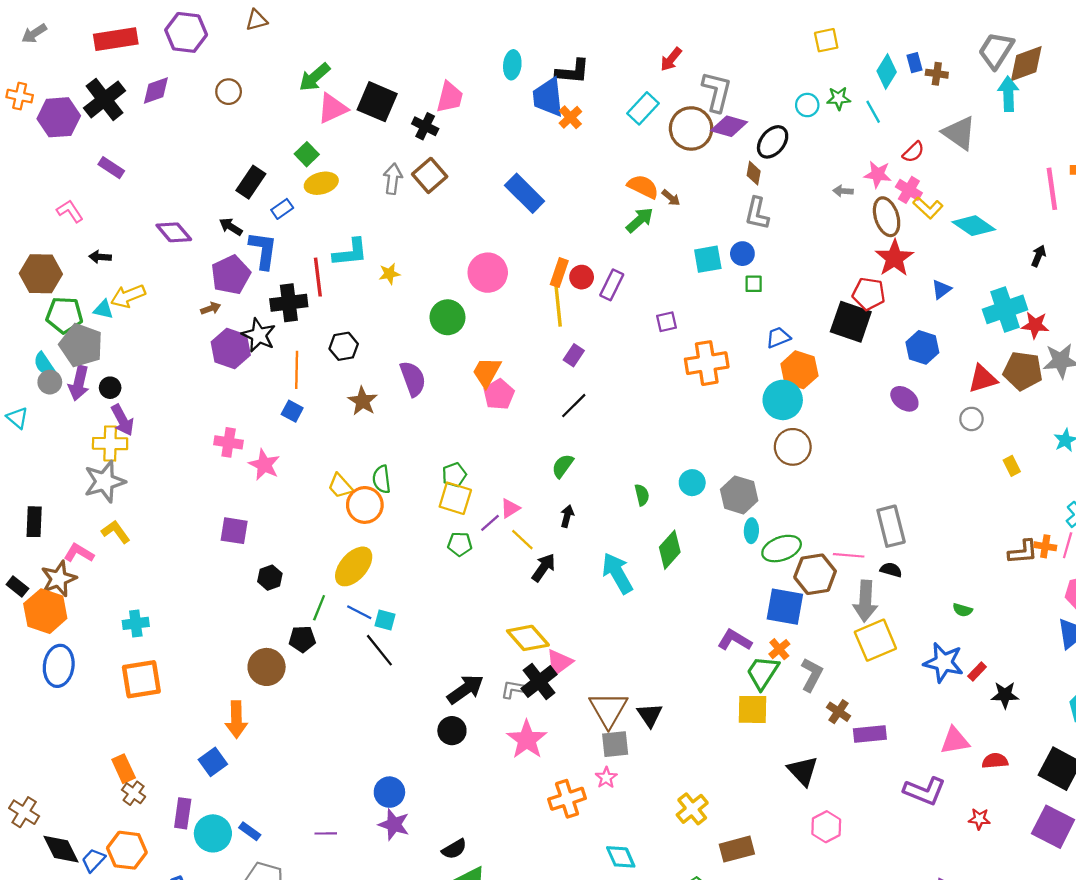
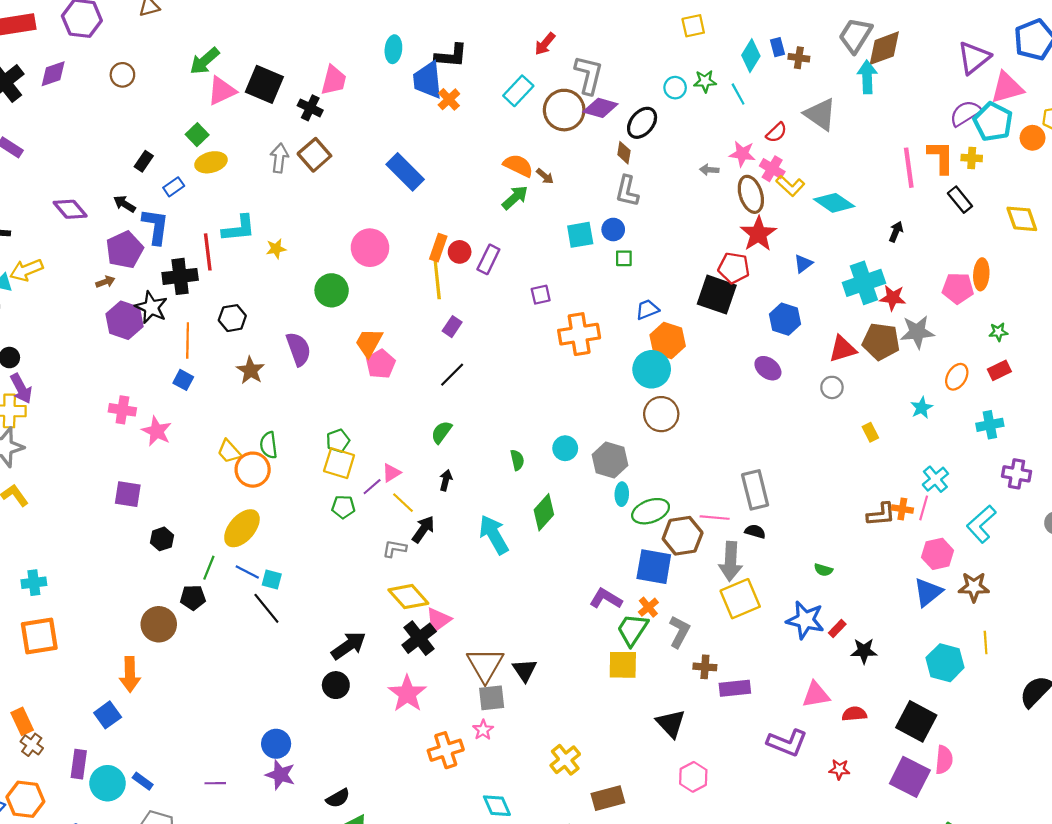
black rectangle: (251, 182) -> (144, 161), size x0.7
gray L-shape: (513, 689) -> (395, 549), moved
brown cross: (839, 712) -> (705, 667), turned -30

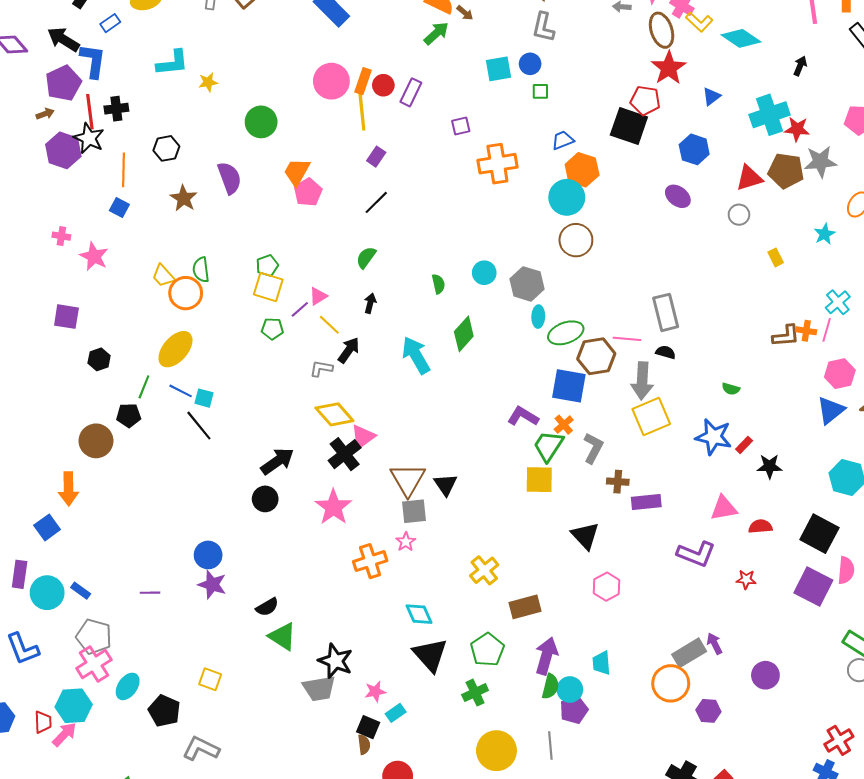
black arrow: (125, 204) -> (63, 39), size x1.5
pink circle: (370, 248) -> (331, 81), moved
red line: (208, 252) -> (90, 112), moved
black cross: (180, 276) -> (116, 109), size x0.7
pink cross: (122, 410) -> (61, 236), size x0.7

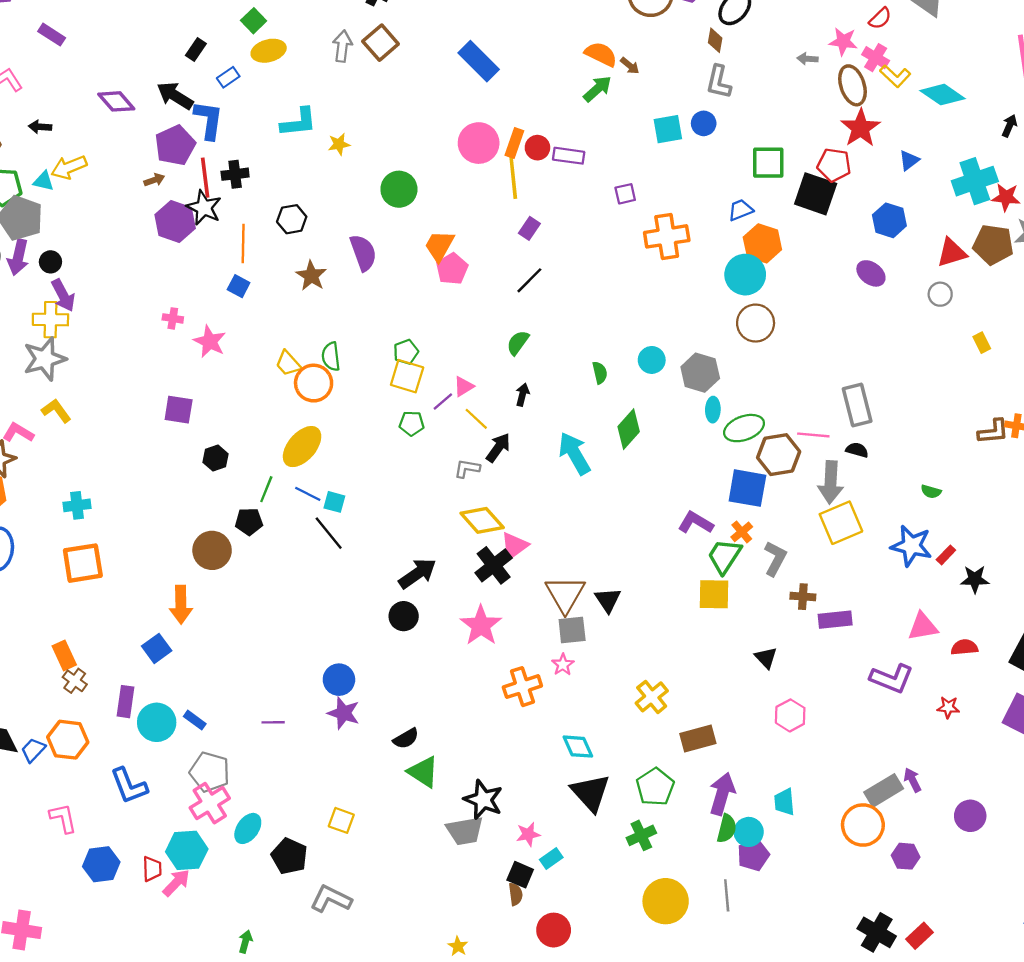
green square: (540, 91) -> (768, 163), moved, size x1.8
purple rectangle: (411, 92) -> (569, 156), turned 72
black triangle: (585, 536) -> (766, 658), size x0.7

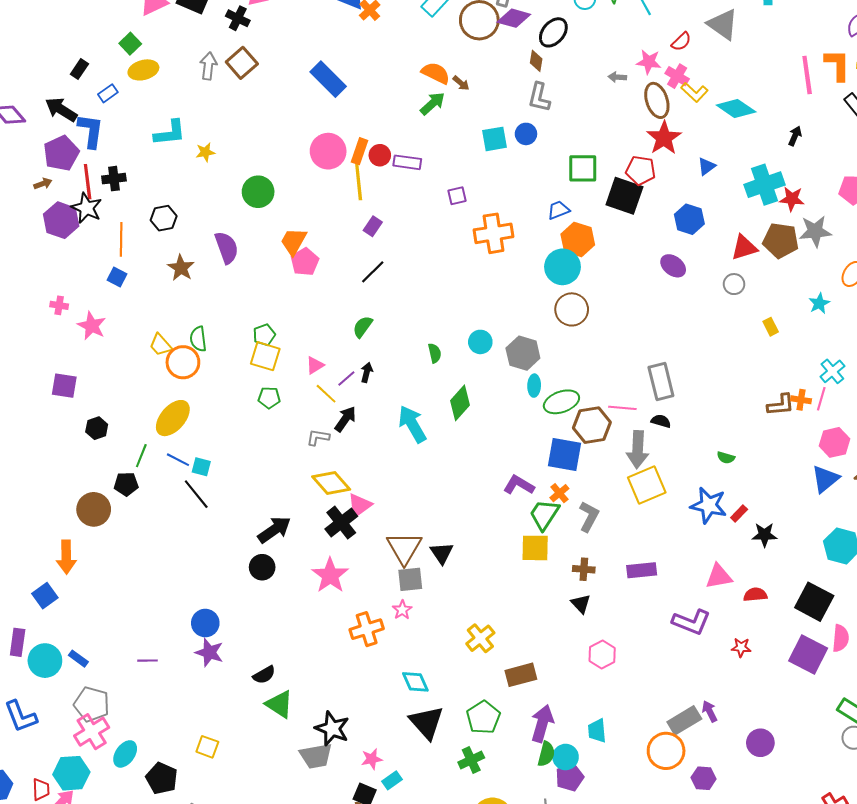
purple line: (443, 402) -> (346, 378), moved
brown cross: (803, 597) -> (584, 569), moved

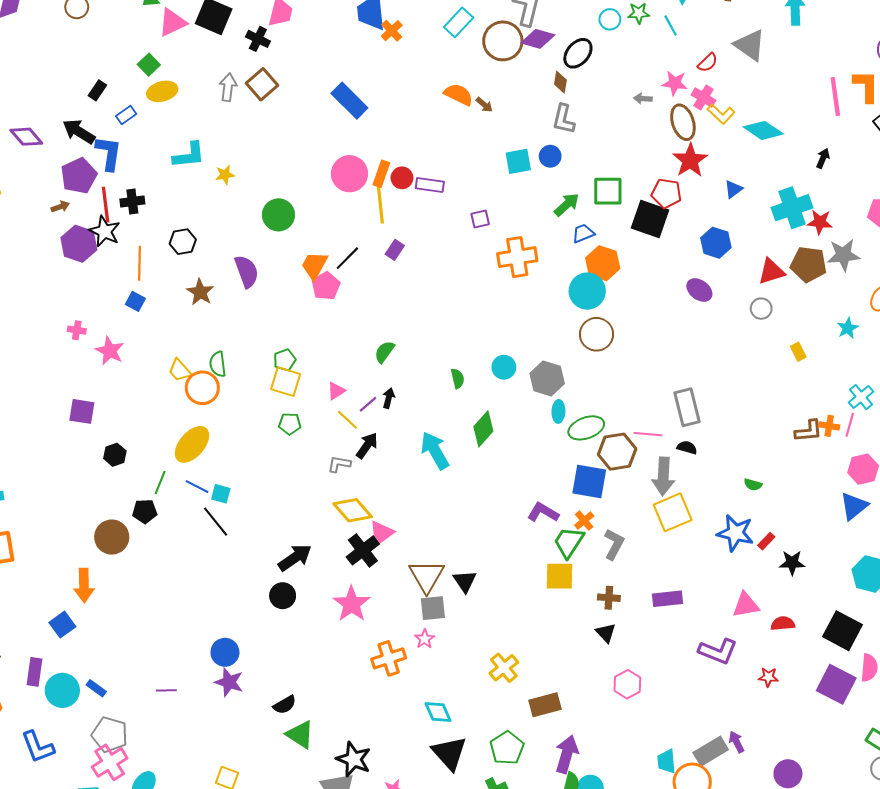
green arrow: (433, 103) -> (567, 205), moved
black line: (373, 272) -> (347, 258), moved
cyan trapezoid: (597, 731) -> (666, 761), moved

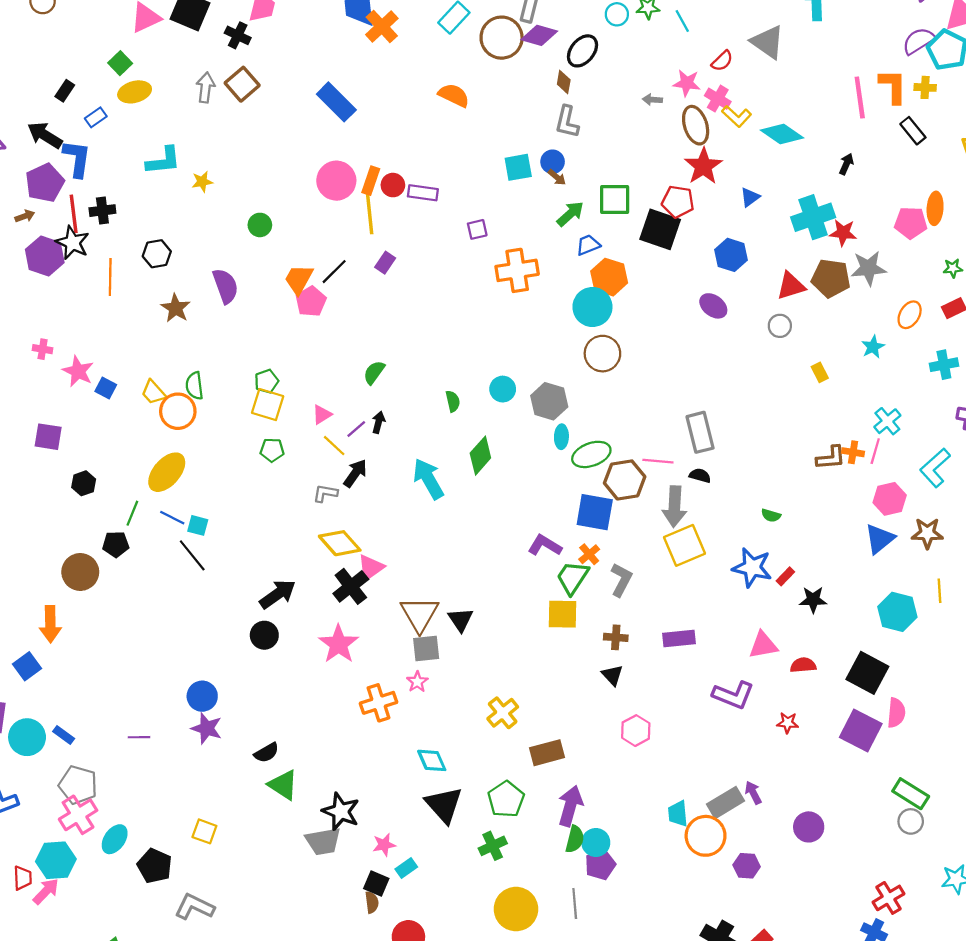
orange cross: (392, 31) -> (382, 26), size x1.4
brown arrow: (484, 105) -> (557, 177), moved
green circle: (278, 215) -> (260, 225), size x0.7
blue square: (135, 301) -> (106, 388), moved

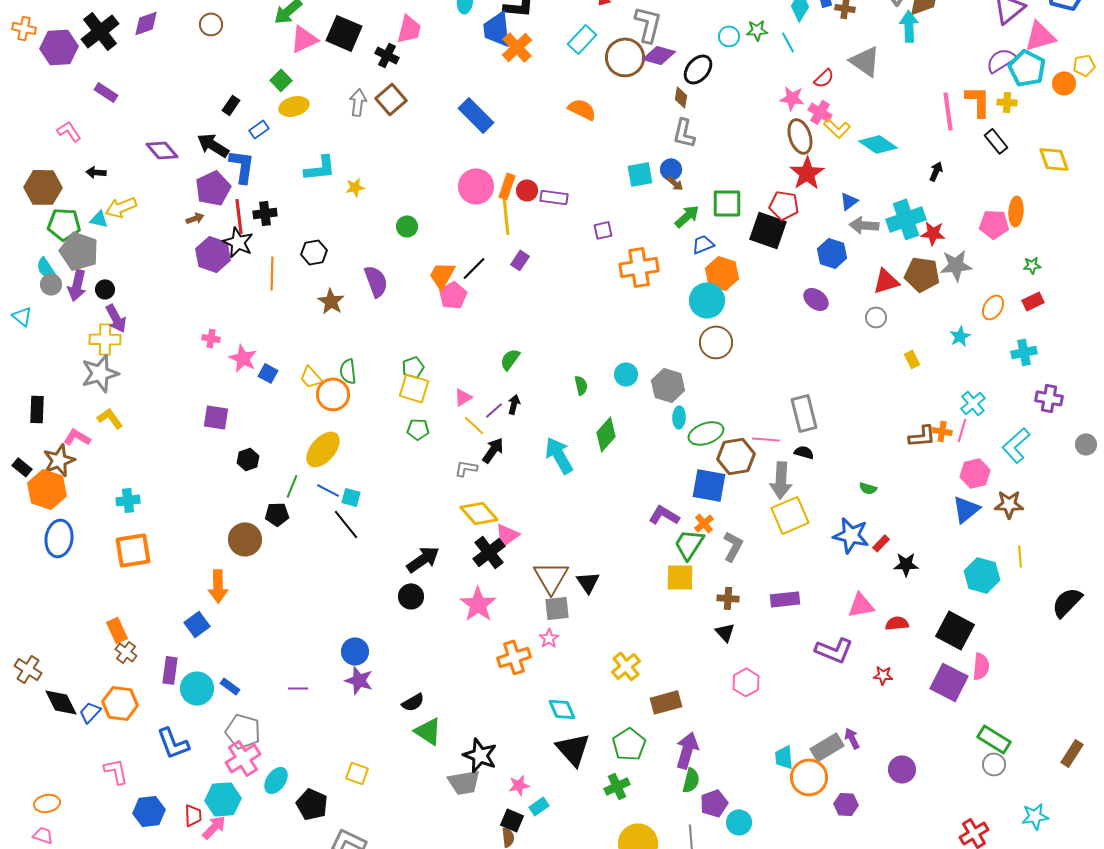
gray arrow: (652, 100) -> (864, 225), moved, size x1.6
cyan circle: (596, 843) -> (739, 822), moved

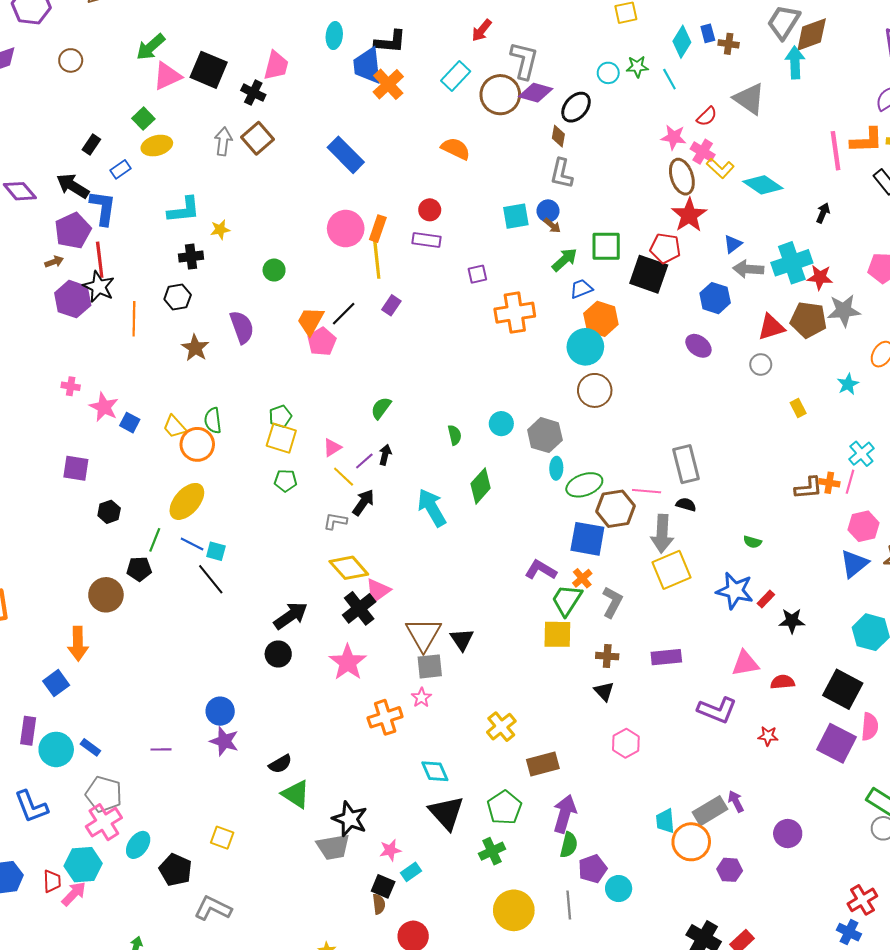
orange L-shape: (978, 101) -> (867, 140), turned 88
red circle: (527, 190) -> (430, 210), moved
black cross: (265, 213) -> (191, 257), moved

